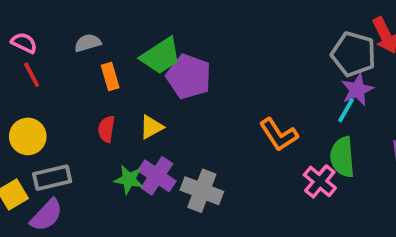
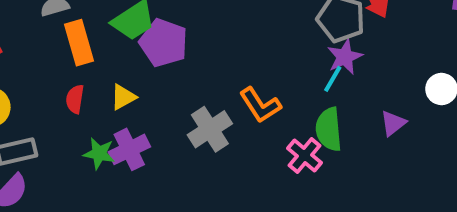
orange rectangle: (110, 77) -> (79, 43), size x1.5
purple cross: (157, 176) -> (129, 149), turned 30
gray cross: (202, 191) -> (210, 129), moved, turned 36

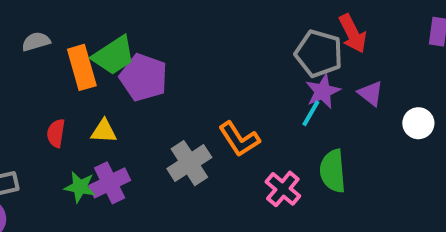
orange rectangle: (79, 43) -> (82, 67), moved
yellow triangle: (123, 97) -> (104, 131), turned 32
purple triangle: (393, 123) -> (371, 93), moved, turned -44
green semicircle: (329, 129) -> (333, 171), moved

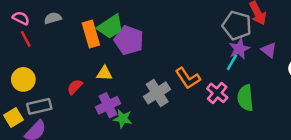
gray semicircle: (36, 42) -> (53, 18), moved
red semicircle: (56, 133) -> (75, 87), moved, turned 35
green star: (80, 187) -> (123, 119), moved
pink cross: (283, 189) -> (217, 93), moved

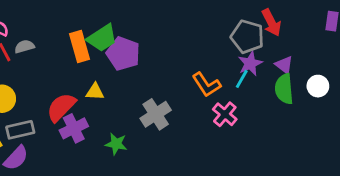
gray semicircle: (53, 18) -> (24, 47), moved
orange L-shape: (188, 78) -> (206, 85), moved
red semicircle: (75, 87) -> (61, 107), size x1.6
green semicircle: (245, 98) -> (284, 89), moved
purple cross: (108, 105) -> (74, 128), moved

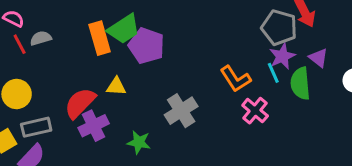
cyan line: (242, 79) -> (273, 73), turned -54
green semicircle: (284, 89) -> (300, 83), moved

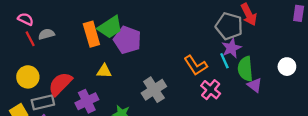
purple triangle: (318, 58) -> (255, 85), moved
red semicircle: (80, 103) -> (60, 84), moved

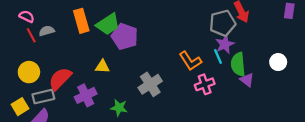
gray pentagon: (229, 26) -> (223, 23), turned -30
orange rectangle: (91, 34) -> (81, 21), moved
pink cross: (211, 90) -> (205, 84), turned 30

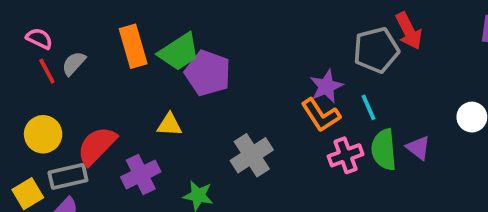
gray semicircle: (47, 31) -> (74, 63), turned -32
purple star: (225, 44) -> (326, 86), moved
green semicircle: (238, 64) -> (384, 150), moved

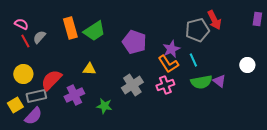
purple pentagon: (208, 73) -> (134, 42), moved
green semicircle: (384, 150) -> (201, 82), turned -95
pink cross: (346, 155) -> (165, 85), moved

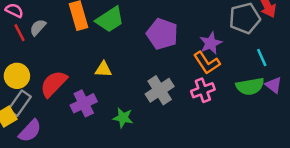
cyan line: (193, 60) -> (262, 58), moved
gray rectangle: (36, 96) -> (20, 103), moved, turned -42

